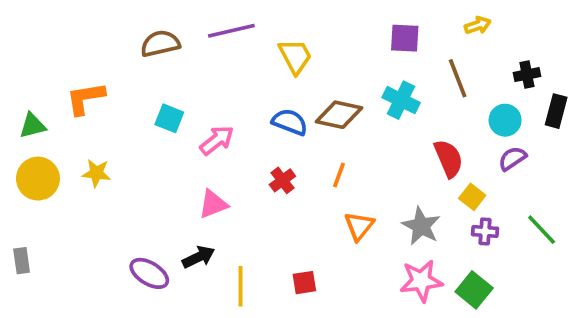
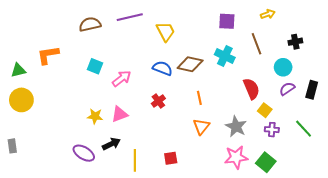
black rectangle: (556, 111) -> (312, 90), moved
yellow star: (96, 173) -> (95, 116), moved
orange line: (339, 175) -> (199, 98), moved, turned -32

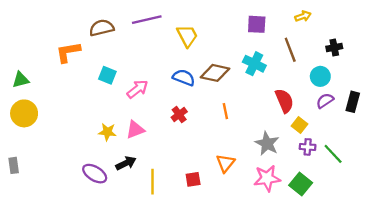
orange L-shape: (48, 55) -> (68, 52), moved
orange triangle: (201, 127) -> (225, 163), moved
green line: (304, 129) -> (333, 154), moved

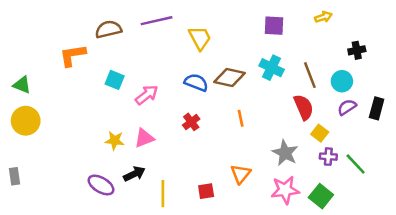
brown line: (290, 50) -> (310, 75), moved
green triangle: (21, 80) -> (22, 85), turned 36

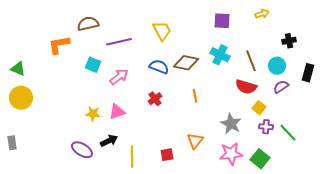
purple line: (157, 21) -> (119, 42), moved
red semicircle: (304, 107) -> (246, 87), turned 130
black rectangle: (377, 108) -> (308, 73), moved

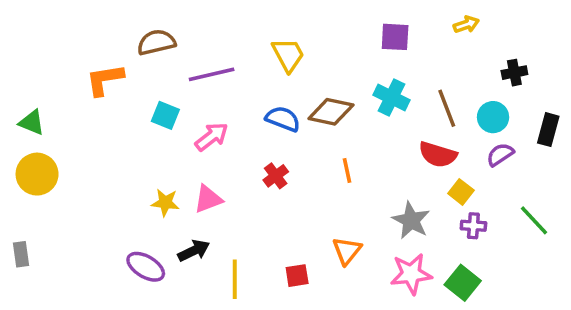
green line: (288, 133) -> (534, 220), moved

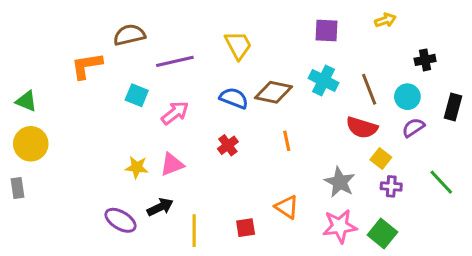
orange triangle: (347, 251) -> (287, 207), turned -35
gray rectangle: (21, 254) -> (17, 188), moved

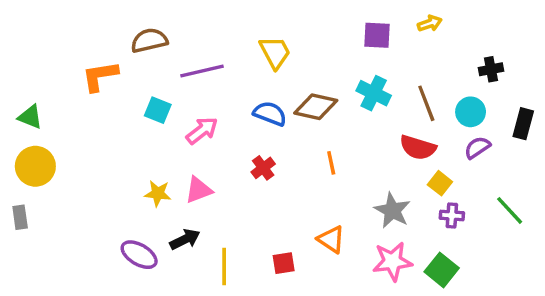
yellow arrow: (385, 20) -> (430, 23), moved

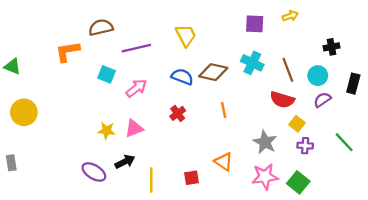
green triangle: (30, 117) -> (12, 66), moved
gray rectangle: (20, 217) -> (11, 163), moved

